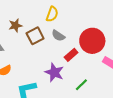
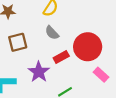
brown square: (35, 36) -> (18, 42), moved

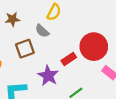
gray semicircle: (52, 33) -> (42, 31), moved

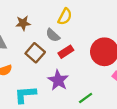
brown square: (25, 49) -> (35, 53), turned -30
red rectangle: (69, 59) -> (66, 52), moved

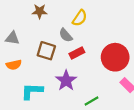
brown star: (23, 23) -> (40, 11), moved
brown square: (35, 53) -> (46, 51), turned -30

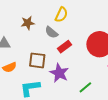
brown star: (40, 11) -> (28, 23), moved
brown square: (46, 51) -> (37, 60), moved

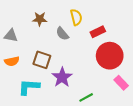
yellow semicircle: (61, 15) -> (76, 17), turned -49
red rectangle: (64, 47) -> (98, 32), moved

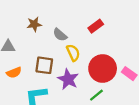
yellow semicircle: (76, 17) -> (73, 53), moved
red circle: (110, 56) -> (103, 69), moved

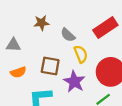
red rectangle: (96, 26) -> (105, 28), size x1.5

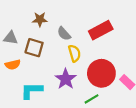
brown square: (50, 66) -> (34, 48), moved

